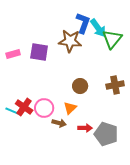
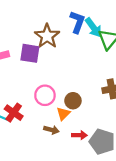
brown star: (70, 41) -> (47, 36), moved, turned 30
brown circle: (80, 86) -> (73, 101), moved
pink circle: (44, 108) -> (45, 95), moved

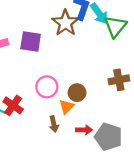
brown star: (47, 36) -> (65, 23), moved
brown arrow: (51, 130) -> (54, 124), turned 64

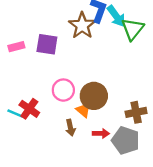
brown cross: (119, 80) -> (136, 112), moved
brown circle: (77, 93) -> (94, 96), size x1.5
orange triangle: (67, 107) -> (83, 110), turned -35

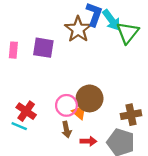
pink rectangle: (16, 47) -> (13, 50), turned -70
pink circle: (63, 90) -> (66, 105), moved
cyan line: (15, 113) -> (19, 126), moved
red arrow: (101, 133) -> (88, 141), moved

